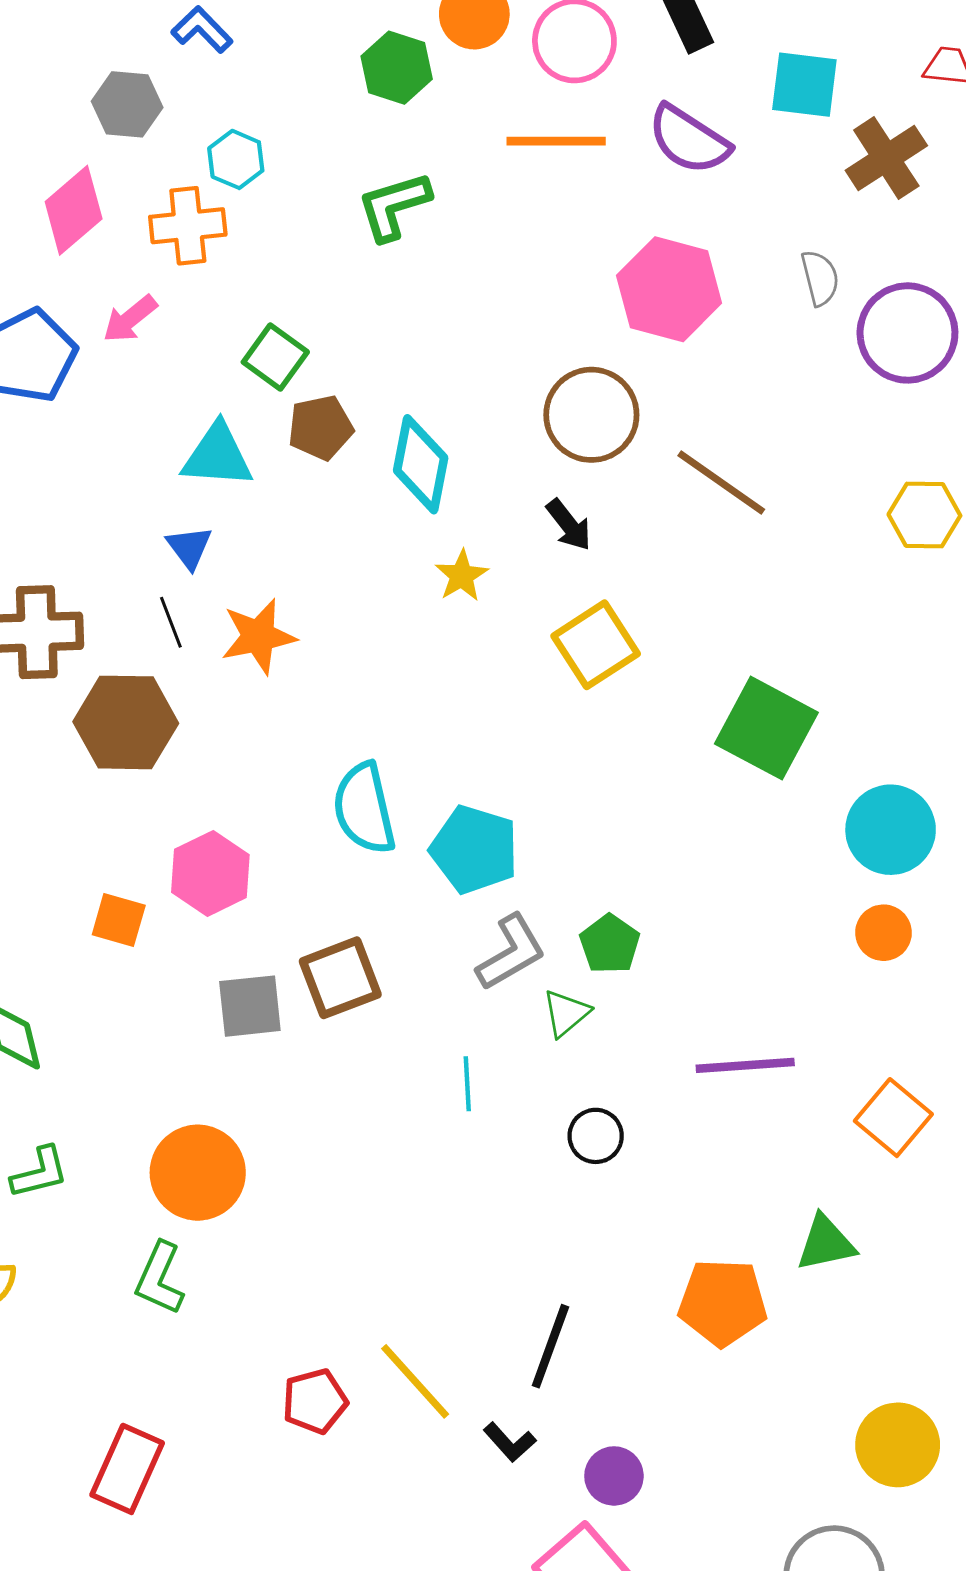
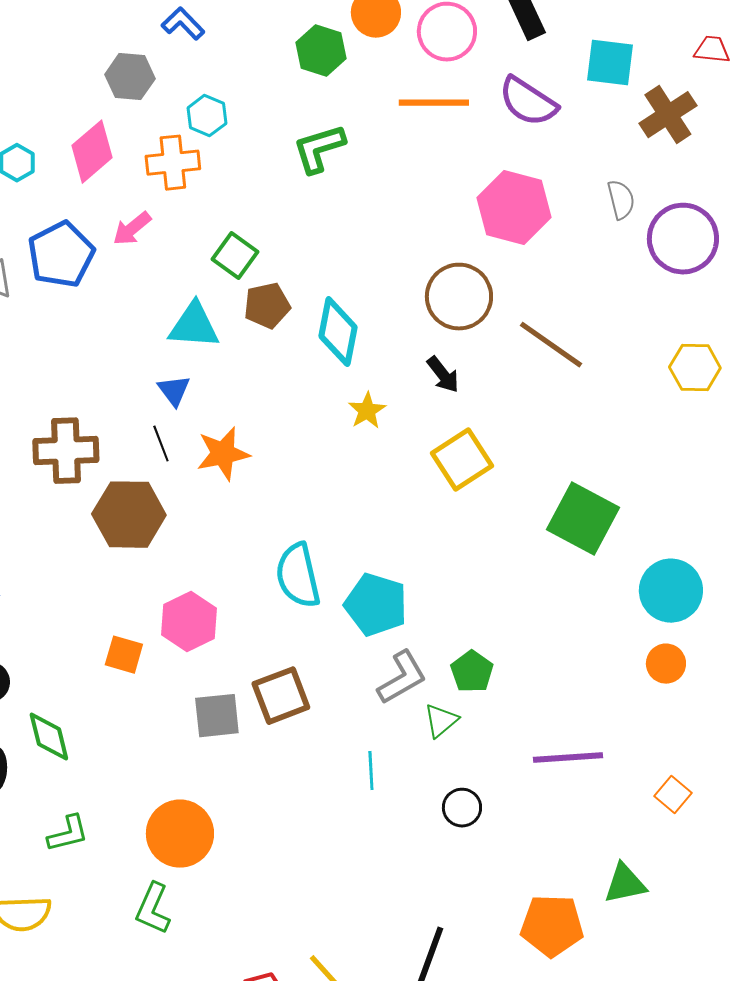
orange square: (893, 1118) -> (673, 795), size x0.7

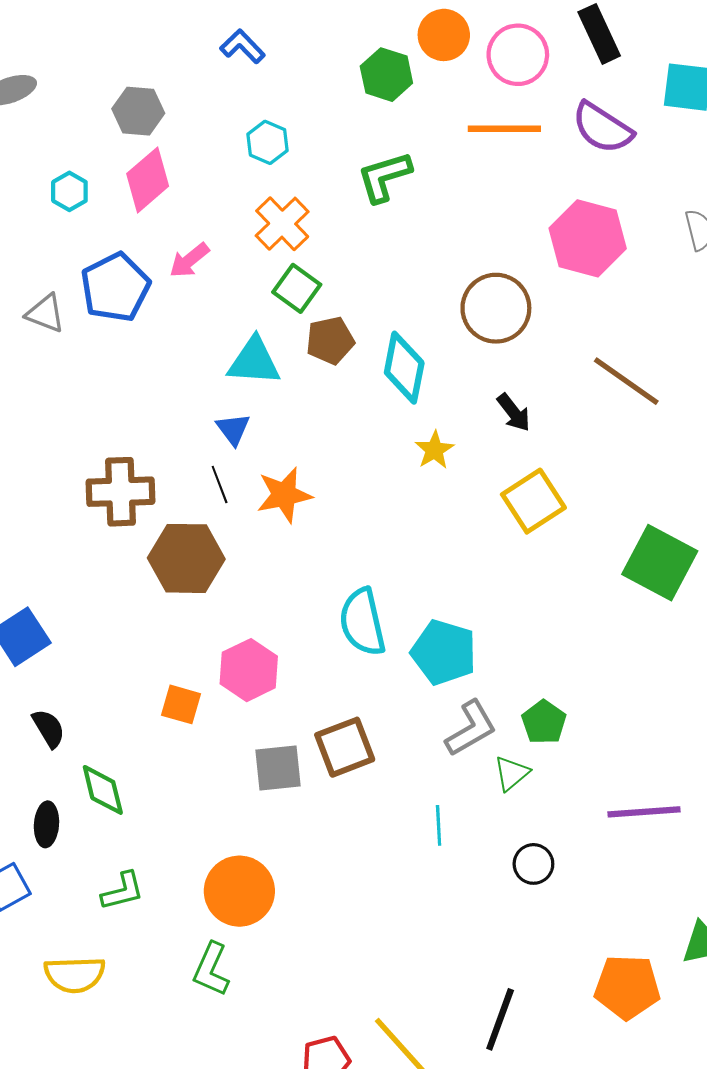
gray hexagon: (130, 77) -> (138, 111), moved
orange cross: (173, 163) -> (282, 224), moved, turned -38
brown circle: (459, 297) -> (496, 308), moved

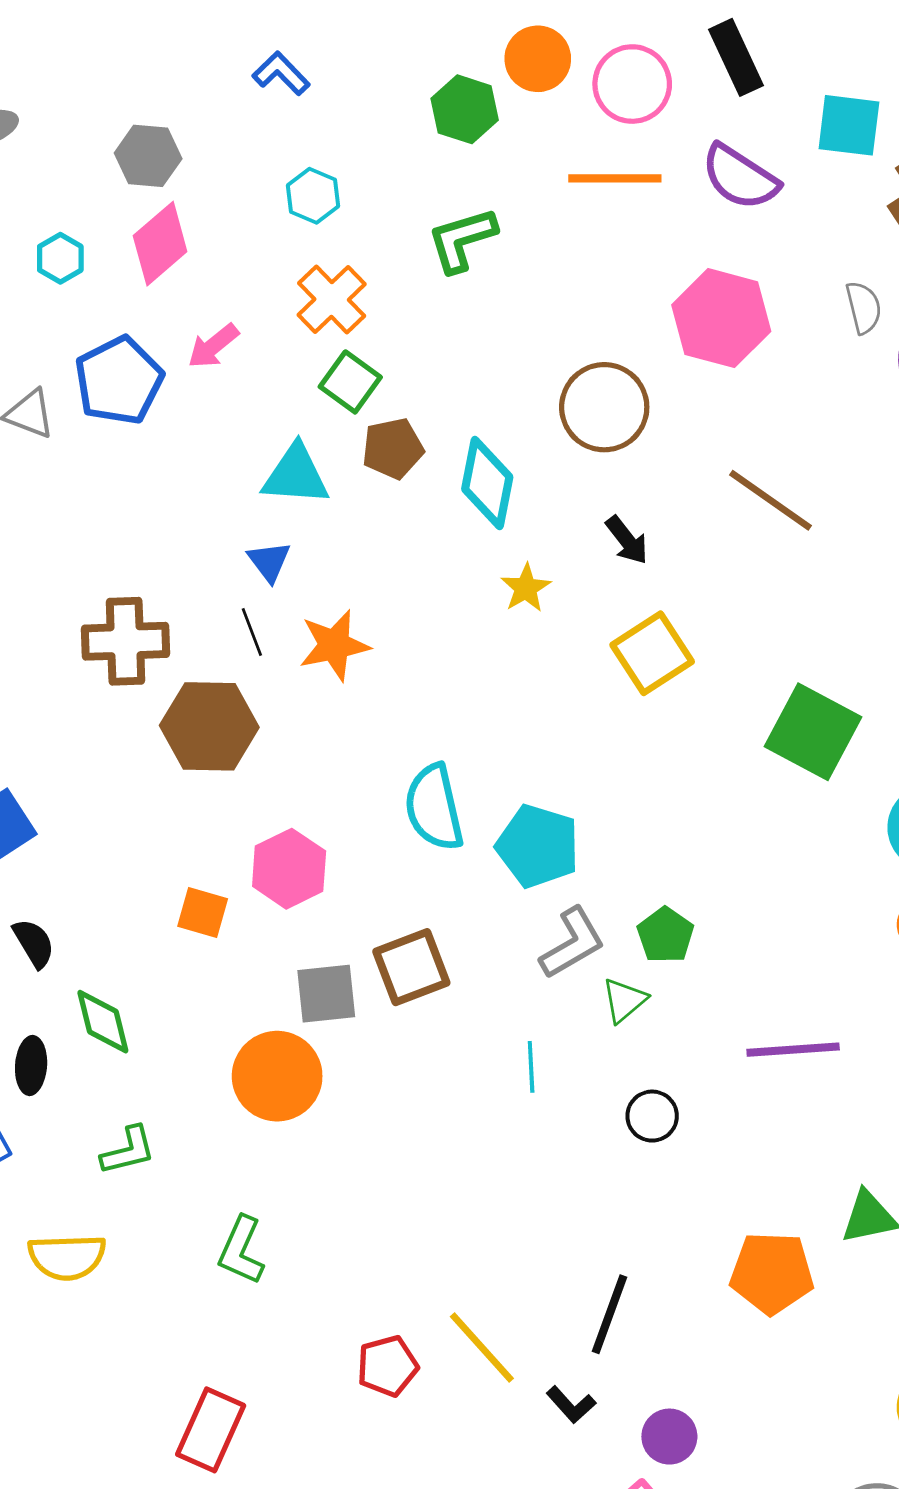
orange circle: (239, 891) -> (277, 1076), moved

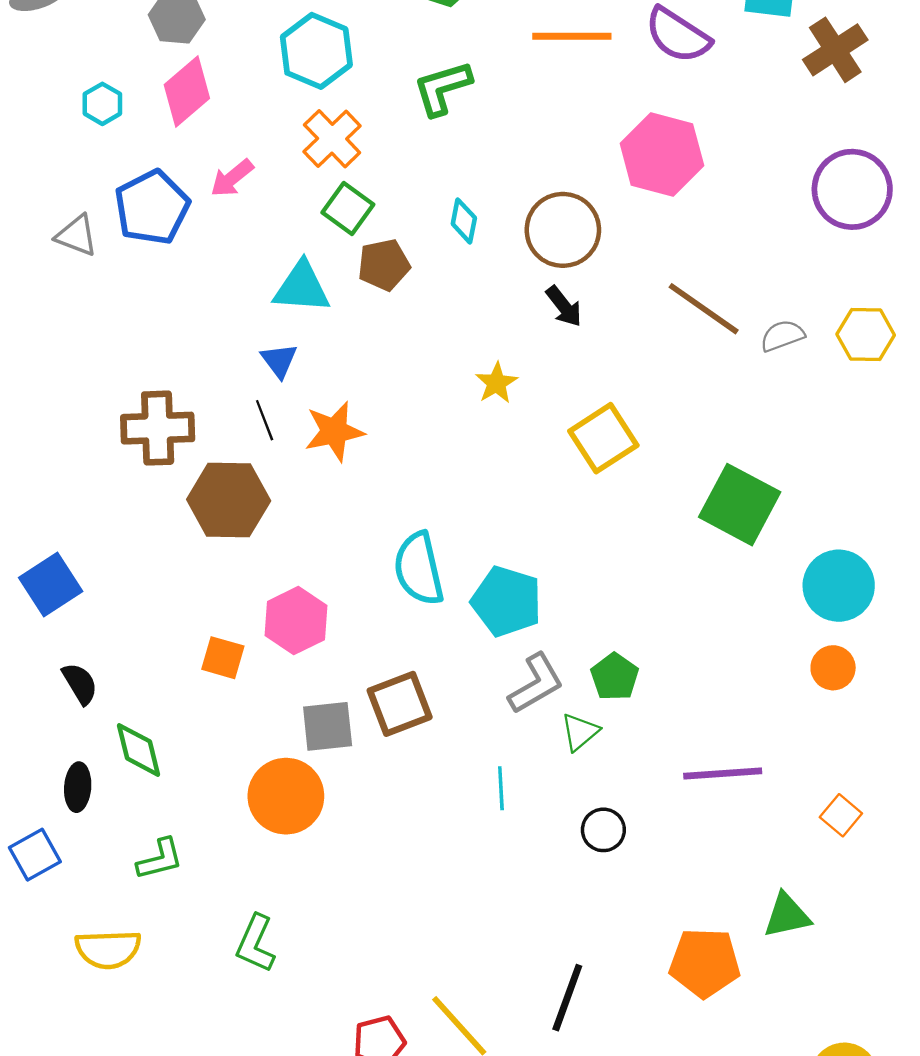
cyan hexagon: (313, 196) -> (316, 51), size x1.6
gray semicircle: (864, 307) -> (782, 336), moved, turned -96
cyan diamond: (487, 483) -> (464, 221), moved, size x0.6
black arrow: (627, 540) -> (564, 306), moved

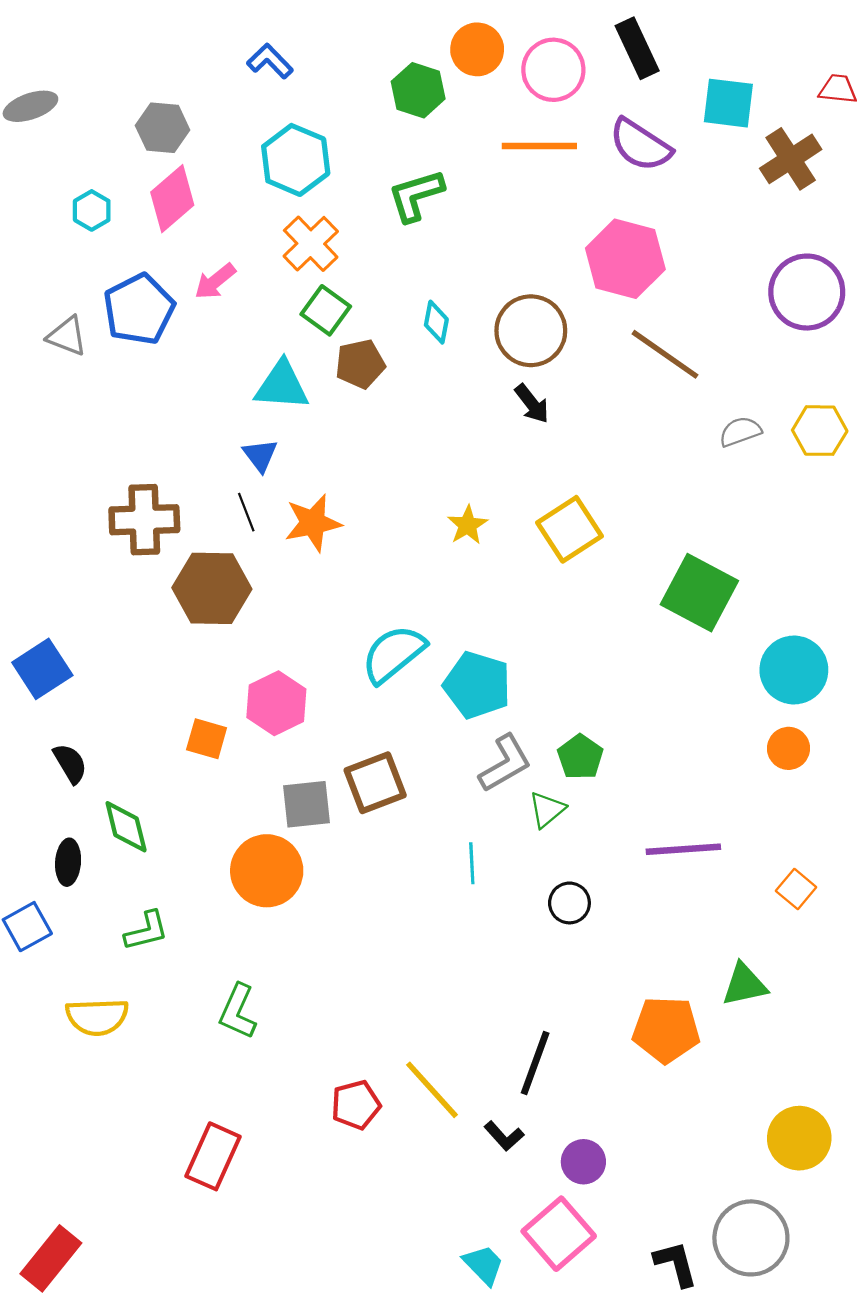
brown line: (704, 309) -> (665, 354), moved
yellow star: (496, 383) -> (467, 525), moved
cyan semicircle: (419, 569) -> (393, 654), turned 64

